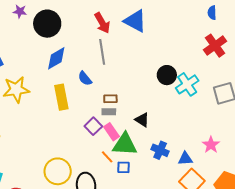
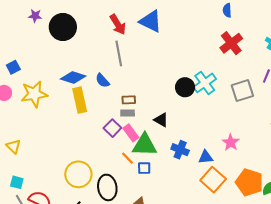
blue diamond: (56, 58) -> (73, 77), moved, turned 50
black circle: (167, 75) -> (185, 87), moved

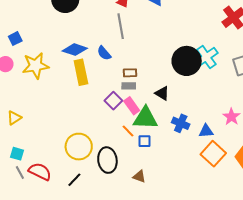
black circle: (185, 87) -> (187, 61), size x1.5
yellow triangle: (13, 146) -> (14, 118), turned 42

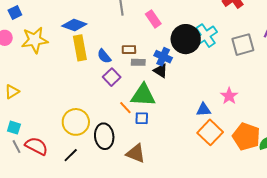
blue semicircle: (104, 53) -> (104, 56), moved
gray rectangle: (129, 86) -> (138, 62), moved
pink rectangle: (132, 106) -> (153, 19), moved
blue cross: (181, 123) -> (163, 57), moved
brown triangle: (139, 176) -> (136, 153), size x1.5

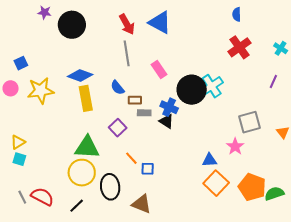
gray square: (243, 45) -> (249, 122), moved
blue semicircle: (104, 56) -> (118, 88), moved
green triangle: (143, 95) -> (87, 147), moved
cyan square: (14, 128) -> (19, 159), moved

